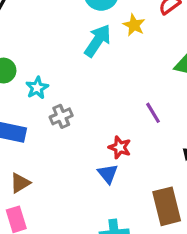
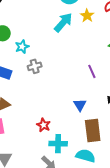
red star: (120, 147) -> (44, 125), moved
blue triangle: (108, 174) -> (80, 105), moved

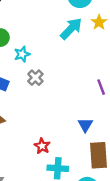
gray cross: (35, 66) -> (35, 78), turned -32

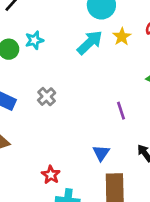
cyan star: (22, 54) -> (34, 40), moved

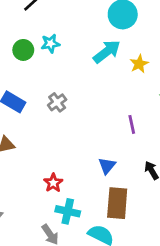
yellow star: (122, 37) -> (139, 64), moved

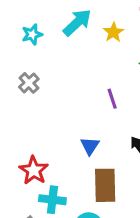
cyan star: (50, 44) -> (32, 34), moved
red star: (53, 183) -> (34, 170), size x1.4

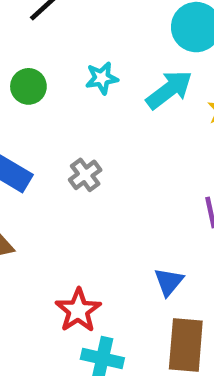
cyan star: (32, 34) -> (102, 78), moved

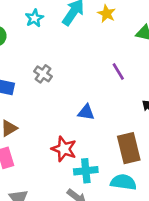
blue triangle: (169, 282) -> (86, 112), moved, turned -42

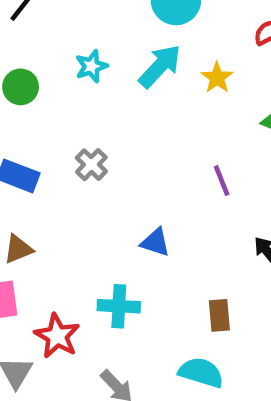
brown rectangle: (129, 148) -> (219, 315), size x0.6
red star: (64, 149) -> (57, 336), moved
cyan cross: (86, 171) -> (119, 306), moved

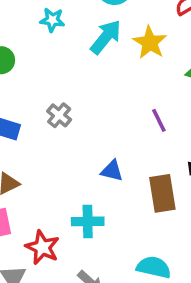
cyan star: (91, 66) -> (52, 20), moved, turned 30
yellow star: (217, 78) -> (150, 43), size x1.4
brown rectangle: (219, 315) -> (162, 193), moved, size x1.5

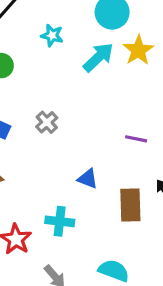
yellow star: (150, 43) -> (138, 50), moved
purple line: (159, 120) -> (136, 139), turned -60

